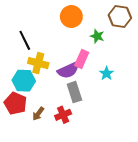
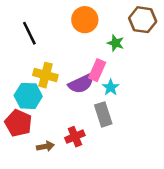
black line: (25, 40) -> (29, 33), moved
cyan star: (107, 73) -> (111, 87), moved
gray rectangle: (74, 92) -> (103, 114), moved
brown arrow: (38, 114) -> (45, 146), moved, turned -136

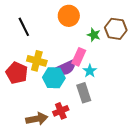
brown hexagon: (143, 20) -> (116, 29), moved
cyan hexagon: (28, 96) -> (54, 78), moved
red pentagon: (18, 123) -> (17, 73), moved
brown arrow: (45, 146) -> (37, 119), size x1.5

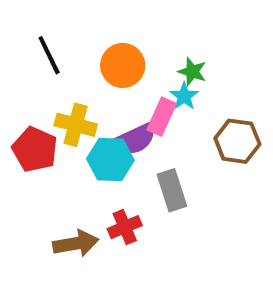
orange circle: (69, 16) -> (123, 65), moved
brown hexagon: (116, 29) -> (237, 141), moved
cyan star: (90, 71) -> (184, 96), moved

